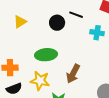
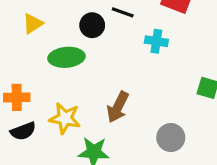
green ellipse: (46, 55) -> (66, 57), moved

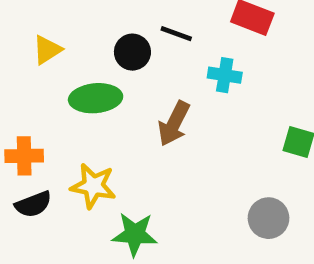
brown arrow: (118, 107) -> (174, 124), moved
gray circle: (171, 138) -> (268, 218), moved

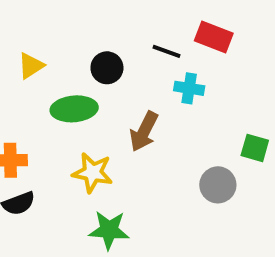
black line: (176, 34) -> (167, 51), moved
yellow star: (93, 186) -> (93, 173), moved
gray circle: (268, 218) -> (218, 185), moved

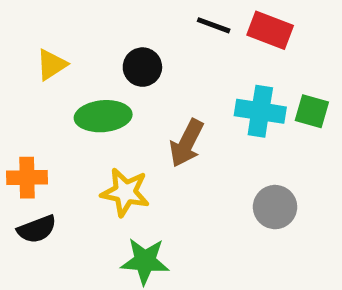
black line: (167, 51) -> (214, 25), moved
cyan cross: (189, 88) -> (260, 111), moved, size x1.4
green square: (255, 148) -> (312, 111), moved

